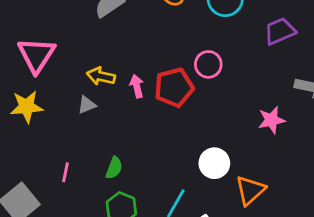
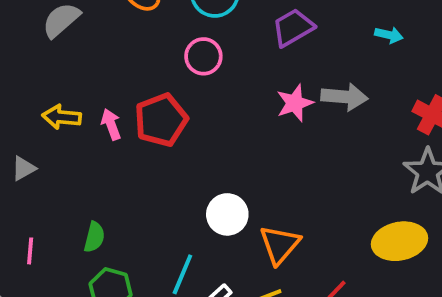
pink circle: (208, 64) -> (203, 56), moved
gray triangle: (87, 105) -> (24, 168), moved
pink star: (271, 120) -> (295, 103), moved

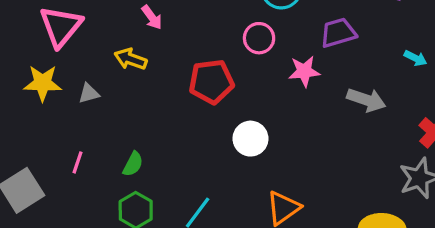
pink star: (295, 103) -> (304, 71), moved
pink arrow: (111, 124) -> (152, 17), moved, turned 150
white circle: (227, 214) -> (250, 139), moved

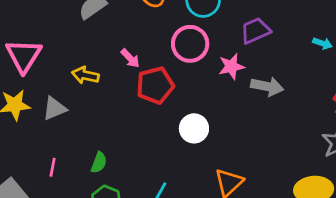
pink arrow: (152, 17) -> (130, 58), moved
pink circle: (259, 38) -> (190, 44), size x1.4
gray triangle: (89, 93) -> (54, 109), size x1.4
gray arrow: (366, 100) -> (267, 86), moved

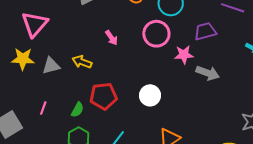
yellow arrow: (85, 75) -> (82, 62), moved
red pentagon: (155, 85) -> (103, 96), moved

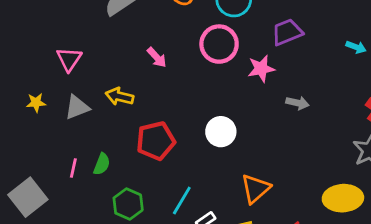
pink triangle: (35, 24) -> (69, 59), moved, size x0.7
yellow star: (23, 59) -> (36, 103), size x0.6
gray arrow: (208, 73) -> (297, 103), moved, size x0.7
green semicircle: (77, 110) -> (102, 164), moved

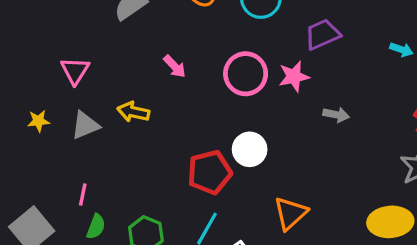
pink circle: (219, 44) -> (246, 74), moved
red pentagon: (156, 141) -> (210, 172), moved
green semicircle: (102, 164) -> (96, 227), moved

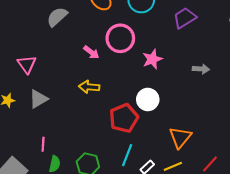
pink circle: (246, 74) -> (120, 38), moved
pink star: (294, 76) -> (152, 59), moved
yellow arrow: (133, 112) -> (89, 87), moved

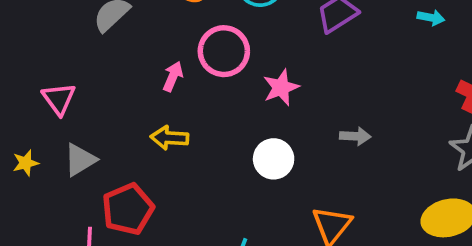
pink arrow: (91, 52) -> (173, 76), turned -105
gray arrow: (201, 69) -> (355, 136), moved
red pentagon: (124, 118) -> (128, 209), moved

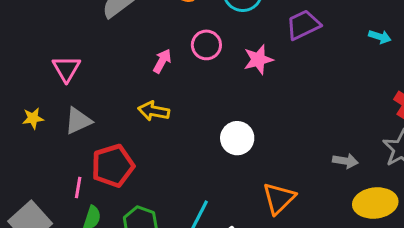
pink circle: (224, 51) -> (206, 45), size x0.7
pink star: (281, 87) -> (258, 60), moved
gray arrow: (355, 136) -> (345, 161), moved

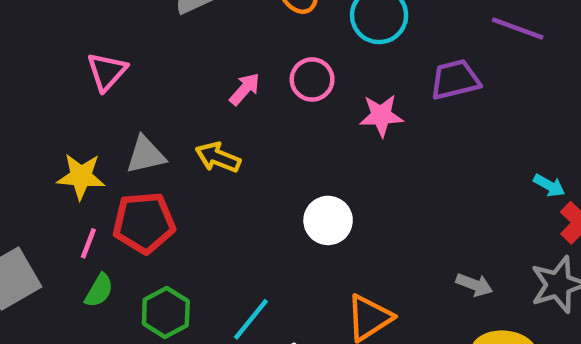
cyan arrow: (380, 37) -> (549, 186), moved
yellow star: (33, 118) -> (81, 176), moved, size x1.5
gray triangle: (78, 121) -> (146, 155), moved

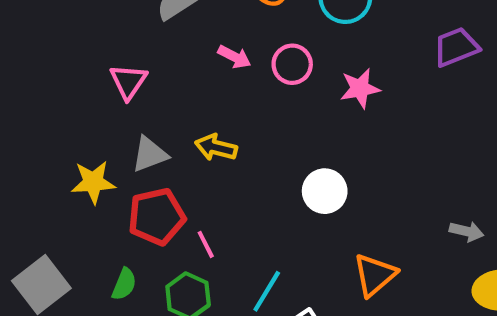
pink triangle: (107, 72) -> (128, 82), moved
purple trapezoid: (455, 80) -> (456, 47), moved
pink arrow: (245, 89) -> (234, 57), moved, turned 84
pink line: (88, 243) -> (206, 244), moved, turned -40

